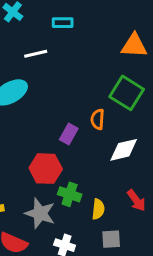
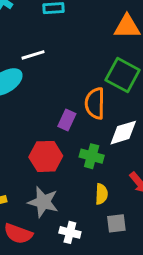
white line: (36, 54) -> (33, 55), moved
orange semicircle: (98, 119) -> (95, 103), size x1.5
green cross: (70, 194) -> (92, 156), moved

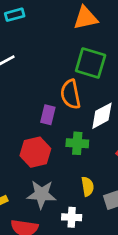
yellow semicircle: (101, 194) -> (88, 186), moved

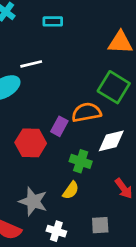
orange semicircle: (71, 94) -> (86, 112), turned 76
red hexagon: (35, 152) -> (31, 143), moved
yellow semicircle: (88, 186) -> (71, 190), moved, turned 30

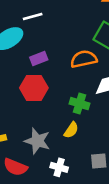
purple rectangle: (59, 126) -> (39, 59), moved, turned 42

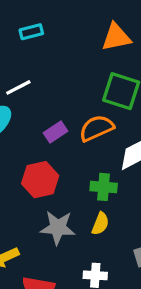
purple rectangle: (39, 59) -> (56, 132), moved
gray star: (37, 141) -> (58, 228), moved

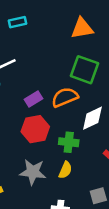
red hexagon: (40, 180) -> (35, 129), moved

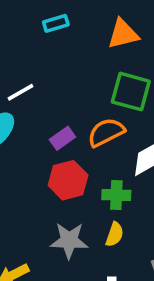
cyan rectangle: (18, 22) -> (56, 23), moved

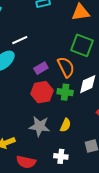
orange semicircle: (106, 132) -> (66, 67), turned 85
green cross: (116, 195) -> (65, 92), moved

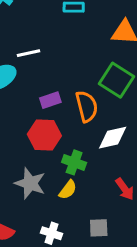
green cross: (65, 92) -> (74, 162), moved

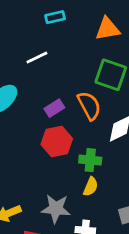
white line: (29, 53) -> (37, 58), moved
gray star: (30, 183) -> (56, 209), moved

